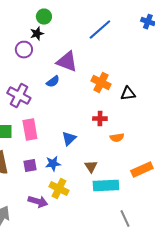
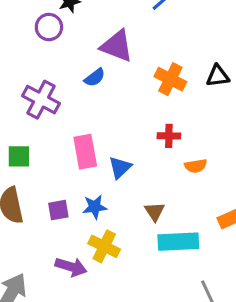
black triangle: (128, 94) -> (218, 76), moved
pink rectangle: (30, 130) -> (85, 152), moved

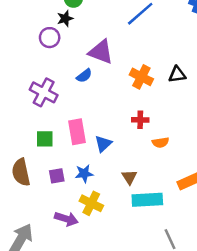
green square: (19, 156) -> (45, 139), moved

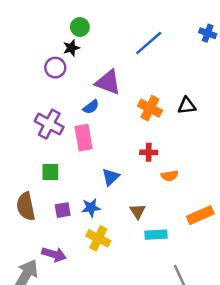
pink rectangle: (77, 132) -> (84, 138), moved
cyan rectangle: (147, 200) -> (156, 235), size x0.7
purple arrow: (66, 219) -> (54, 254), moved

